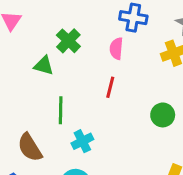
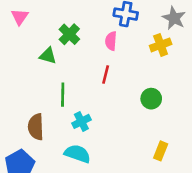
brown semicircle: (30, 147) -> (36, 127), turned 30

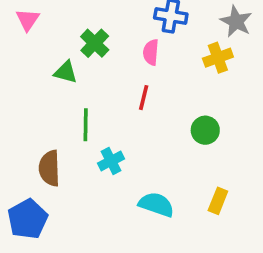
cyan semicircle: (77, 154) -> (156, 204), moved

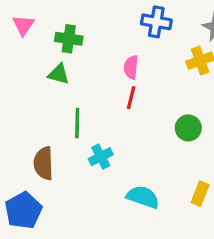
green cross: (95, 43) -> (69, 39), moved, turned -36
pink semicircle: (151, 52) -> (131, 67), moved

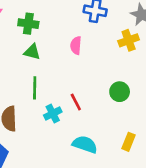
green triangle: (59, 74) -> (32, 52), moved
red line: (131, 98) -> (76, 102), moved, turned -42

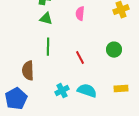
cyan cross: (53, 114) -> (62, 91), moved
yellow rectangle: (129, 142) -> (121, 89), turned 64

